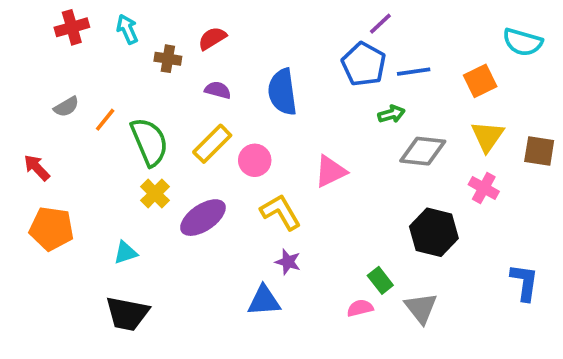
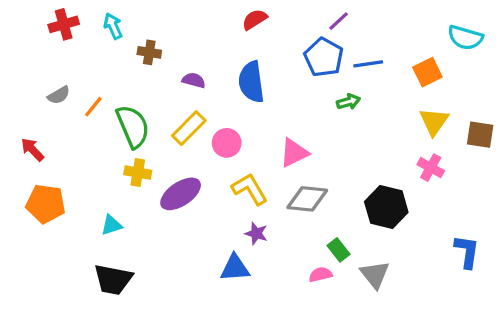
red semicircle: (212, 38) -> (255, 19), moved
gray diamond: (423, 151) -> (307, 199), moved
yellow cross: (155, 194) -> (138, 173), turned -35

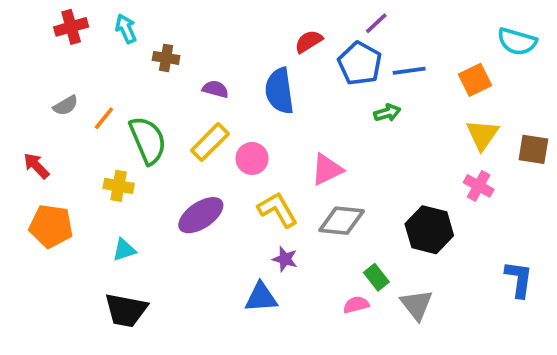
red semicircle: (255, 19) -> (309, 42), moved
yellow cross: (138, 173) -> (119, 186), moved

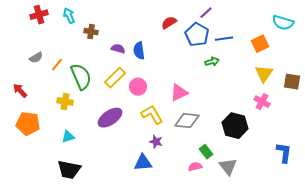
blue semicircle: (279, 91) -> (139, 51), moved, size x0.7

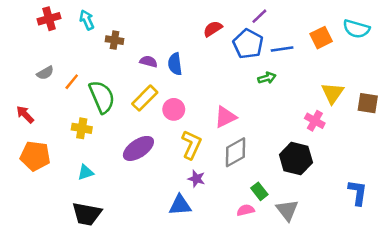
orange square: (260, 44) -> (321, 38), moved
pink cross: (262, 102) -> (315, 121), moved
yellow L-shape: (152, 115) -> (191, 145), turned 55
gray diamond: (187, 121) -> (235, 152), turned -35

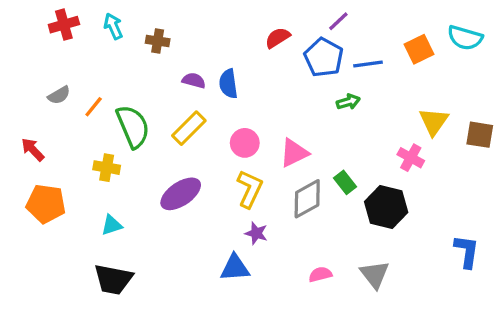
brown cross: (115, 40) -> (158, 41), moved
pink circle: (174, 109) -> (245, 143), moved
green rectangle: (259, 191) -> (345, 182), moved

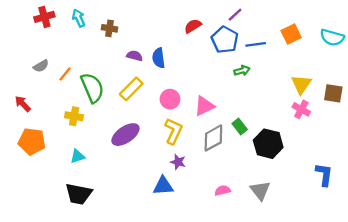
cyan semicircle: (465, 38) -> (332, 37), moved
pink cross: (411, 158) -> (301, 109), moved

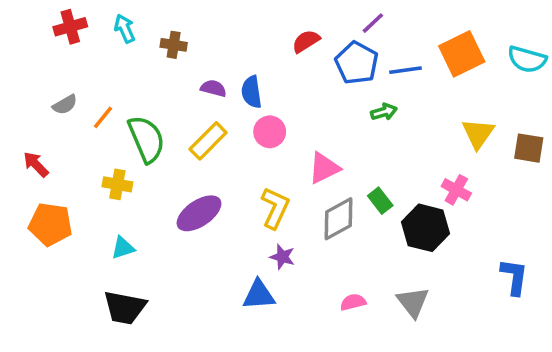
orange square: (291, 34) -> (462, 54), size x1.4
pink circle: (170, 99) -> (270, 132), moved
pink cross: (301, 109) -> (456, 190), moved

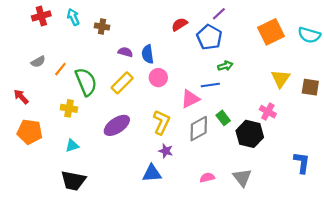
blue line: (406, 70) -> (210, 85), moved

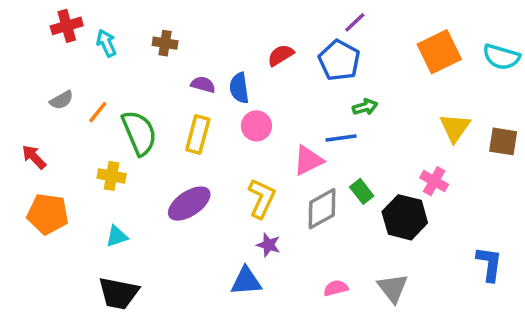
cyan arrow: (73, 17) -> (106, 43), moved
red semicircle: (180, 24) -> (281, 55), moved
yellow rectangle: (122, 83) -> (198, 135), turned -30

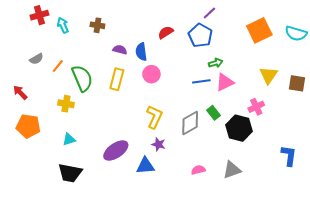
pink triangle: (308, 160) -> (225, 82), moved
pink cross: (434, 181) -> (256, 107), turned 35
purple ellipse: (189, 204) -> (116, 151), moved
gray triangle: (393, 288) -> (232, 170), turned 48

